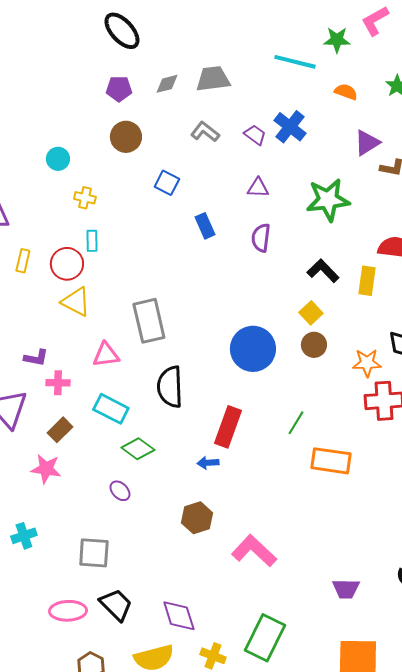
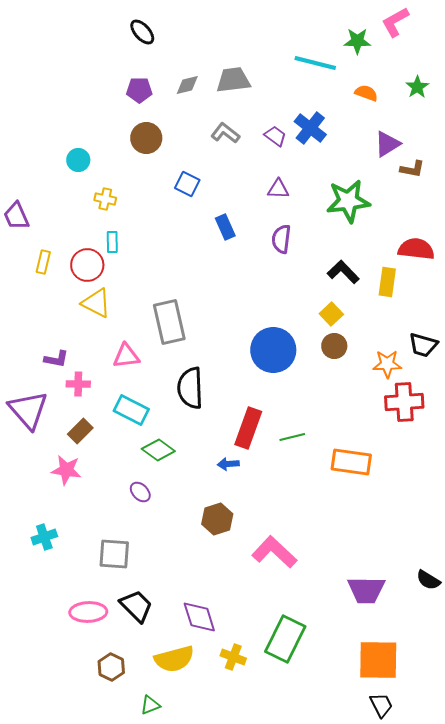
black ellipse: (122, 31) -> (142, 32), size x0.7
green line: (296, 423) -> (292, 437), moved, turned 45
purple trapezoid: (346, 589) -> (366, 590), size x1.4

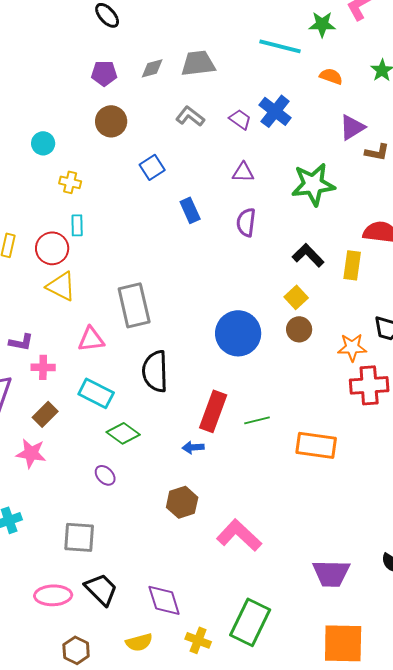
blue square: (187, 184) -> (152, 167), turned 30
yellow semicircle: (174, 659) -> (139, 642), size x0.7

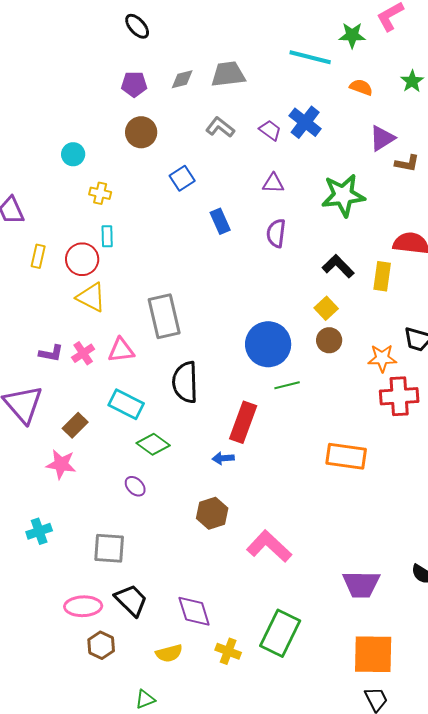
pink cross: (43, 367) -> (83, 353), moved, turned -35
green line: (257, 420) -> (287, 385), moved
brown hexagon: (76, 650) -> (101, 645), moved

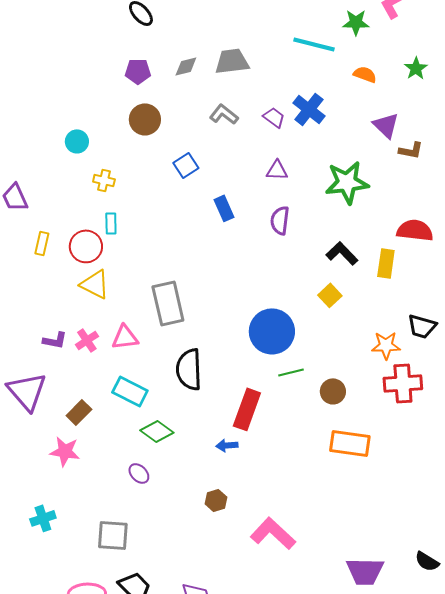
purple triangle: (382, 138) -> (386, 125), turned -44
brown circle: (329, 340) -> (333, 391), moved
brown hexagon: (212, 513) -> (216, 500), size x0.7

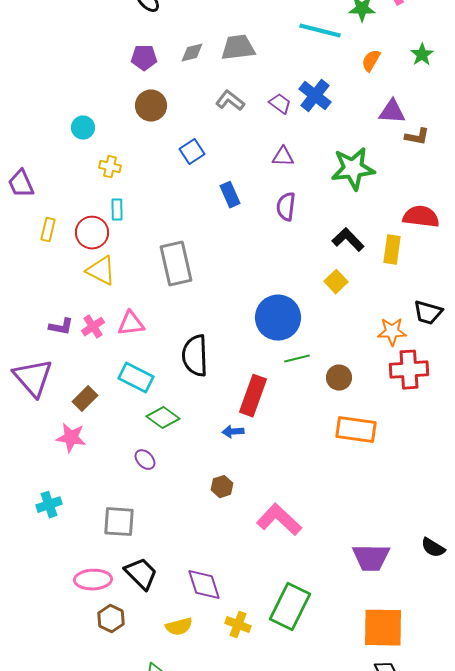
orange semicircle: (365, 74) -> (371, 61), turned -80
purple triangle: (386, 125) -> (392, 112), turned -40
gray rectangle: (168, 303) -> (176, 264), moved

